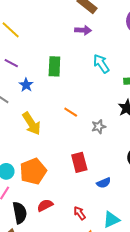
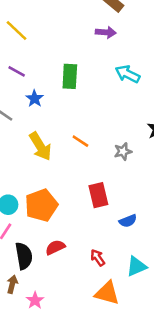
cyan arrow: (101, 64) -> (127, 74), turned -30
orange line: (71, 112) -> (80, 141), moved

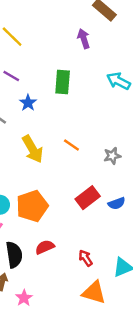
purple arrow: (106, 32) -> (84, 39), moved, turned -114
red rectangle: (98, 195) -> (88, 198), turned 65
blue semicircle: (128, 221) -> (117, 203), moved

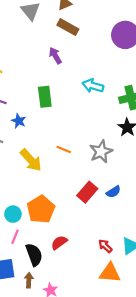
gray star: (112, 156) -> (101, 152), size x1.5
red arrow: (86, 258) -> (105, 246), moved

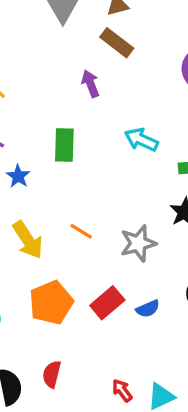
orange pentagon: (41, 209) -> (51, 303), moved
red semicircle: (59, 243) -> (52, 374), turned -49

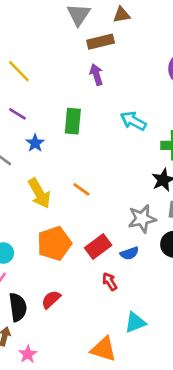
brown rectangle: (117, 43) -> (101, 42), moved, turned -55
gray star: (138, 243) -> (142, 219), moved
red semicircle: (52, 374) -> (51, 299), turned 30
red arrow: (122, 391) -> (110, 282), moved

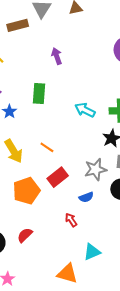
brown rectangle: (101, 42) -> (18, 25), moved
cyan arrow: (133, 121) -> (85, 110), moved
red rectangle: (98, 247) -> (58, 177), moved

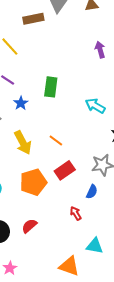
purple arrow: (57, 56) -> (100, 50), moved
blue semicircle: (86, 197) -> (92, 192), turned -48
cyan triangle: (92, 252) -> (95, 246), turned 30

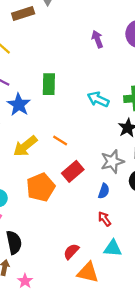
blue star: (21, 103) -> (19, 105), size x1.5
yellow arrow: (23, 143) -> (25, 146), turned 85
red arrow: (76, 213) -> (104, 219), moved
red semicircle: (29, 226) -> (71, 251), moved

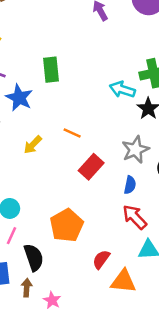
cyan arrow: (98, 99) -> (122, 90), moved
yellow arrow: (25, 146) -> (33, 145), size x0.7
orange pentagon: (41, 187) -> (67, 225), moved
red arrow: (104, 219) -> (135, 217), size x1.5

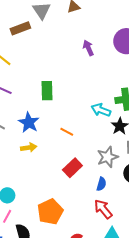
blue star: (19, 98) -> (29, 123), moved
orange line: (72, 133) -> (67, 132), moved
yellow arrow: (33, 145) -> (29, 148), turned -147

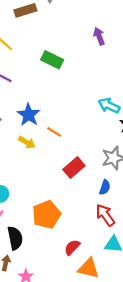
green rectangle: (47, 91) -> (52, 60), moved, turned -66
orange line: (67, 132) -> (54, 132), moved
yellow arrow: (29, 148) -> (27, 142), turned 35

